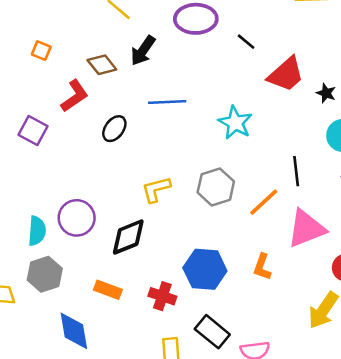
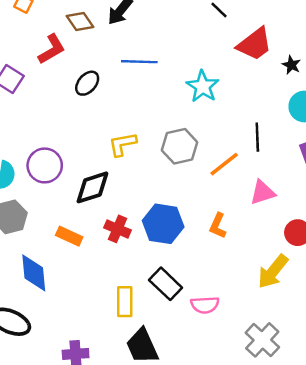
pink triangle: (306, 229) -> (263, 192), size x0.7
red cross: (162, 296) -> (117, 229), moved

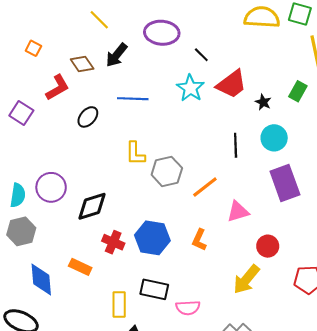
cyan star: (203, 86) -> (190, 88), moved
black line: (257, 137) -> (236, 145), moved
yellow L-shape: (122, 144) -> (135, 153), moved, turned -80
orange rectangle: (69, 236) -> (80, 267), moved
black rectangle: (166, 284) -> (154, 289), turned -32

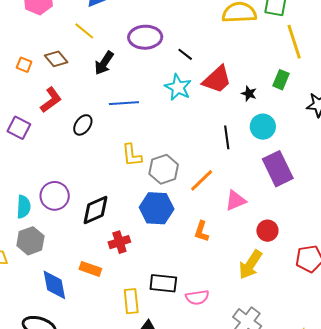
brown diamond: (82, 64) -> (56, 59), moved
blue hexagon: (152, 238) -> (157, 208), moved
red cross: (113, 242) -> (119, 242), turned -35

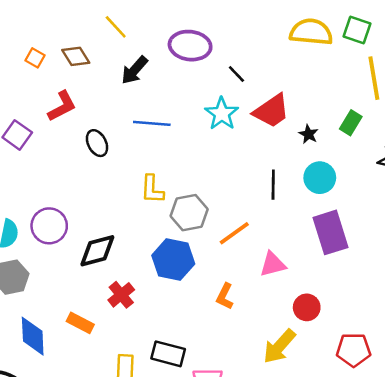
black ellipse: (83, 125) -> (97, 143), turned -70
red cross: (119, 242) -> (121, 295), turned -30

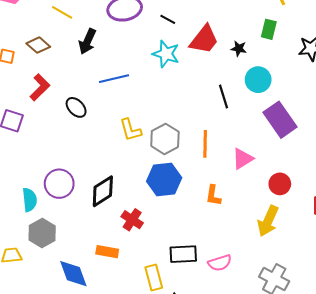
orange line: (234, 233) -> (205, 144), turned -36

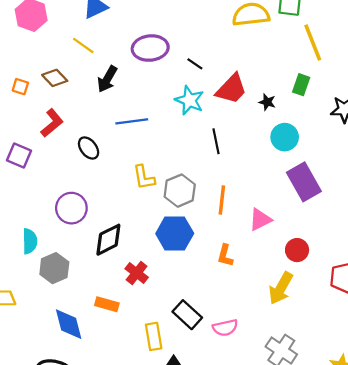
black line: (223, 97) -> (216, 141), moved
purple circle: (59, 184) -> (71, 208), moved
gray hexagon: (42, 233) -> (54, 268), moved
black rectangle: (183, 254) -> (187, 315), turned 40

